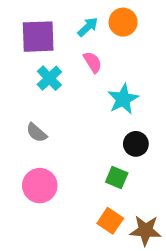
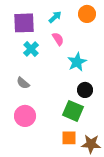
orange circle: (123, 22) -> (87, 14), moved
green square: (117, 178) -> (73, 111), size x1.5
orange square: (110, 221) -> (69, 138), turned -35

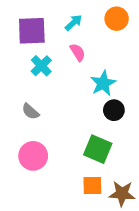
black circle: (85, 90) -> (114, 110), moved

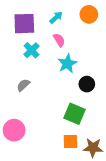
cyan star: (103, 83) -> (67, 64), moved
gray semicircle: (30, 112) -> (23, 85), turned 96
pink circle: (33, 156) -> (14, 130), moved

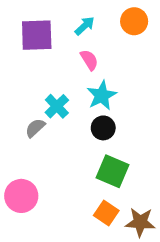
cyan cross: (31, 50) -> (57, 106), moved
black circle: (87, 84) -> (103, 128), moved
orange square: (70, 141) -> (106, 213), turned 35

